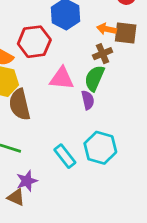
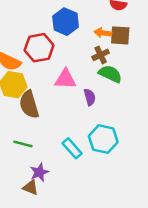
green semicircle: (94, 78) -> (110, 74), moved, turned 95

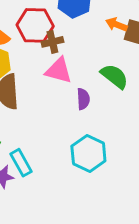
brown cross: (101, 55) -> (52, 42), moved
cyan rectangle: (72, 148) -> (21, 163), moved

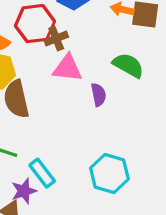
cyan hexagon: (88, 153) -> (109, 174), moved

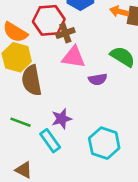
purple semicircle: (98, 95) -> (98, 79), turned 90
purple star: (24, 191) -> (62, 119), moved

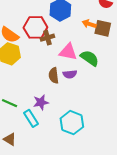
pink triangle: (74, 57) -> (68, 52), moved
brown semicircle: (32, 80) -> (54, 75), moved, size x0.7

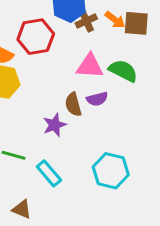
orange arrow: (89, 24) -> (115, 20), turned -152
brown cross: (47, 38) -> (86, 21), moved
purple star: (41, 102) -> (54, 125), moved

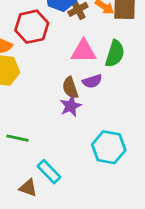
green semicircle: (123, 71) -> (115, 54), turned 84
purple star: (54, 125) -> (71, 106), moved
cyan rectangle: (49, 173) -> (49, 172), moved

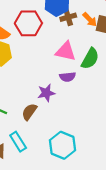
brown semicircle: (70, 88) -> (29, 112), moved, turned 42
cyan hexagon: (109, 147) -> (62, 145), moved

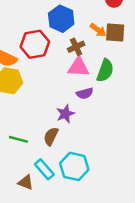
brown cross: (68, 17) -> (76, 47), moved
cyan hexagon: (62, 145) -> (74, 166), moved

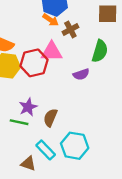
orange arrow: (98, 30) -> (51, 20), moved
red hexagon: (35, 44) -> (34, 63), moved
pink triangle: (78, 67) -> (52, 52), moved
purple star: (65, 114) -> (28, 107), moved

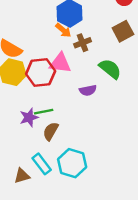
brown square: (108, 14) -> (123, 31), turned -36
green semicircle: (100, 51) -> (110, 69), turned -75
green line: (19, 122) -> (44, 112), moved, turned -30
brown triangle: (28, 164) -> (22, 176), turned -42

